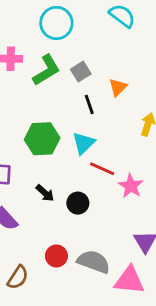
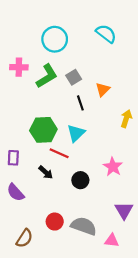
red line: (102, 169) -> (59, 153), moved
black circle: (78, 203) -> (80, 180), moved
pink triangle: (129, 280) -> (112, 241), size x0.6

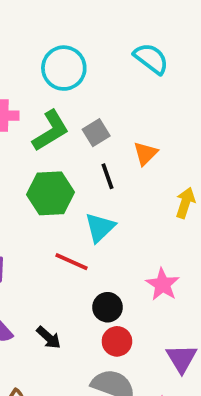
green hexagon: (43, 130) -> (51, 193), moved
black arrow: (46, 172) -> (49, 338), moved
red circle: (55, 222) -> (117, 341), moved

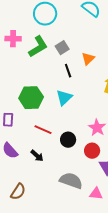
green hexagon: (51, 193) -> (31, 98), moved
red line: (71, 262) -> (43, 130), moved
red circle: (117, 341) -> (92, 151), moved

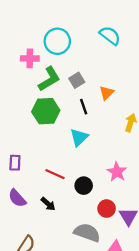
pink cross: (13, 39) -> (30, 58), moved
green hexagon: (31, 98) -> (46, 111), moved
red circle: (92, 151) -> (107, 209), moved

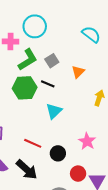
cyan semicircle: (110, 36) -> (91, 34), moved
black line: (84, 107) -> (48, 84), moved, turned -48
black arrow: (48, 204) -> (27, 170), size x1.6

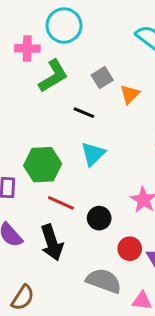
gray square: (52, 61) -> (102, 78), moved
green hexagon: (25, 88) -> (43, 165), moved
black arrow: (27, 170) -> (52, 243), turned 30

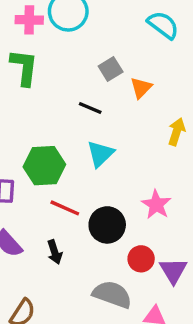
pink cross: (27, 48) -> (29, 20), moved
green L-shape: (53, 76) -> (24, 67), moved, turned -52
black circle: (99, 218) -> (107, 225), size x1.4
black arrow: (52, 243) -> (55, 252), size x0.6

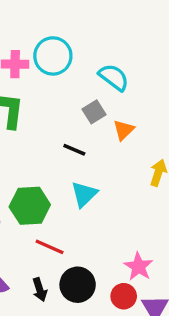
cyan semicircle: (163, 25) -> (114, 77), moved
pink star: (156, 205) -> (138, 267), moved
black circle: (107, 225) -> (78, 285), moved

